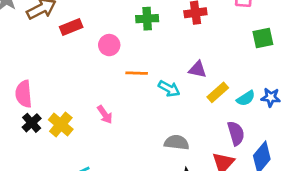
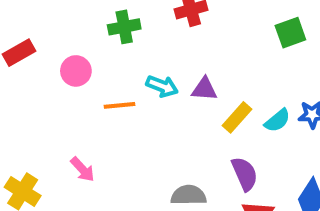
cyan arrow: (169, 89) -> (162, 86), moved
purple semicircle: (236, 133) -> (245, 174), moved

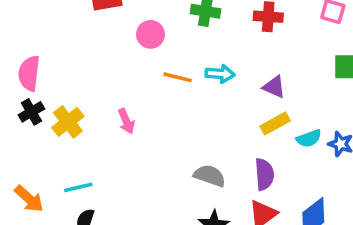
cyan arrow: (162, 86) -> (220, 74), turned -36
purple triangle: (204, 89) -> (274, 87), moved

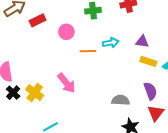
pink arrow: (126, 121) -> (67, 83), size x1.5
yellow rectangle: (275, 123) -> (148, 61), turned 63

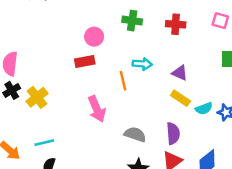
red rectangle: (38, 20) -> (85, 61), moved
orange line: (88, 51) -> (123, 81), moved, turned 63
pink arrow: (67, 83) -> (97, 109), moved

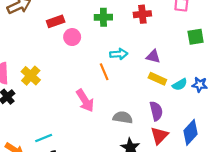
red rectangle: (85, 61) -> (56, 21), moved
yellow cross: (37, 97) -> (31, 76), moved

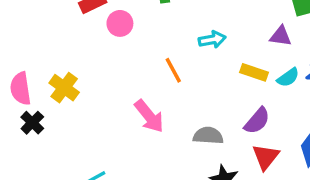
cyan arrow: (119, 54) -> (212, 40), moved
purple triangle: (153, 57) -> (281, 36), moved
purple semicircle: (156, 111) -> (257, 121), turned 60

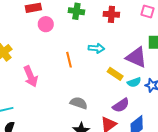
purple triangle: (281, 36) -> (136, 57), size x1.6
pink arrow: (149, 116) -> (31, 76), moved
purple semicircle: (257, 121) -> (121, 105), moved

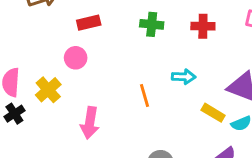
pink circle: (46, 24) -> (76, 58), moved
pink arrow: (31, 76) -> (90, 123), turned 35

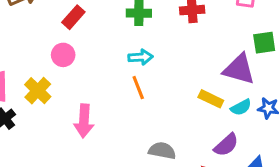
red rectangle: (89, 23) -> (73, 17), turned -30
cyan arrow: (184, 77) -> (141, 57), moved

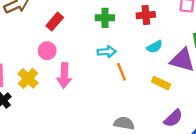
orange line: (138, 88) -> (121, 72), moved
cyan semicircle: (241, 107) -> (155, 47), moved
pink arrow: (84, 121) -> (64, 75), moved

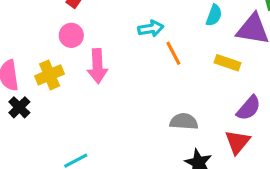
cyan semicircle: (155, 47) -> (214, 15), turned -35
yellow cross: (28, 78) -> (50, 75), turned 30

